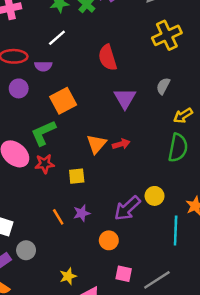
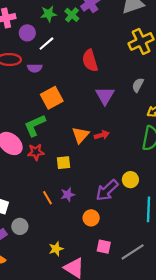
purple circle: (19, 88) -> (27, 33), moved

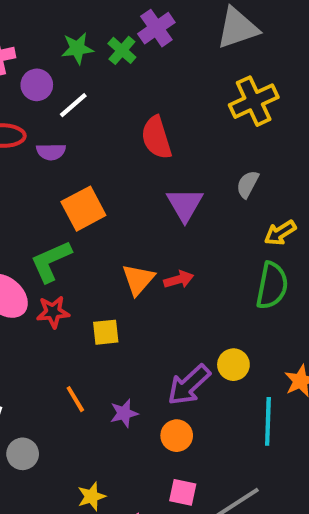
purple star: (68, 195) -> (124, 413), moved
orange circle: (91, 218) -> (177, 436), moved

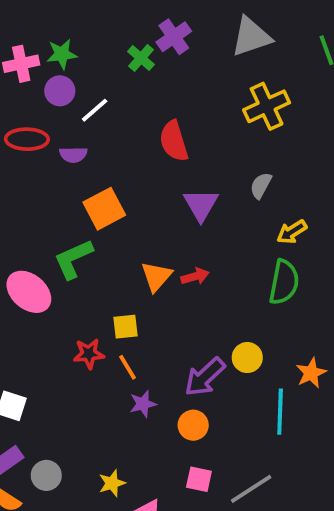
green star: (77, 48) -> (62, 54), moved
red star: (53, 312) -> (89, 354), moved
orange line: (75, 399) -> (127, 367), moved
gray circle: (23, 454) -> (46, 475), moved

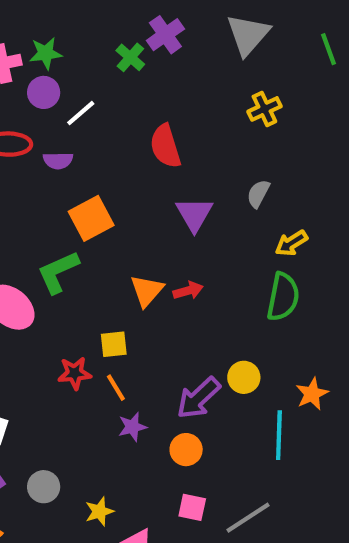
gray triangle: (251, 37) -> (248, 35), turned -30
yellow cross: (267, 106) -> (264, 109), size x0.7
gray circle: (46, 475) -> (44, 487), moved

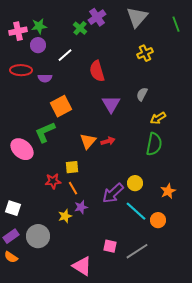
white line: (81, 113) -> (65, 55), moved
cyan line: (279, 435) -> (136, 211), moved, turned -50
orange circle: (186, 450) -> (158, 220), moved
gray circle: (44, 487) -> (38, 236), size x1.5
yellow star: (99, 511) -> (65, 216), moved

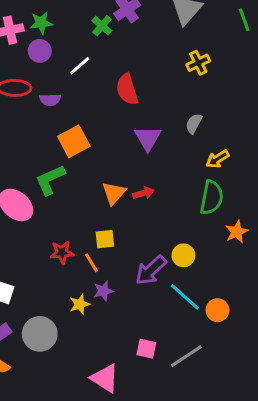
yellow square: (72, 167) -> (105, 239), moved
orange star: (168, 191) -> (237, 232), moved

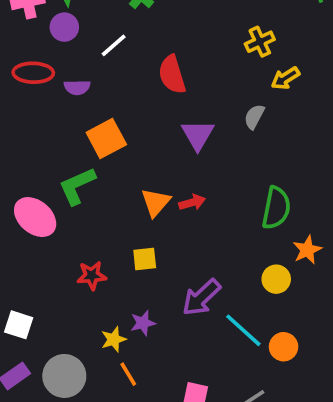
yellow arrow: (217, 159) -> (285, 78), moved
yellow circle: (183, 255) -> (276, 279), moved
orange line: (92, 263) -> (128, 374), moved

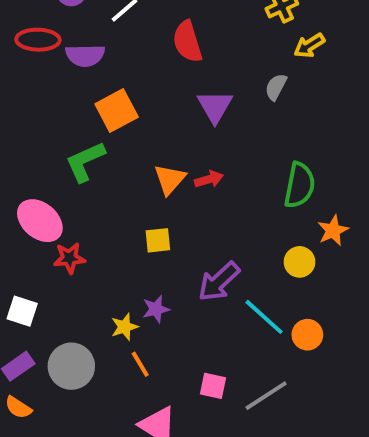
purple semicircle: (77, 87) -> (85, 55), size x1.4
pink ellipse: (35, 217) -> (40, 221), moved
red star: (92, 275) -> (69, 258), moved

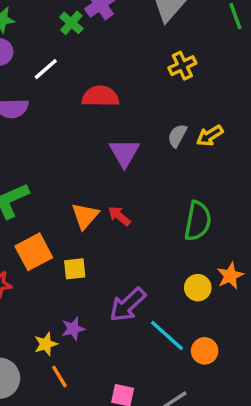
red semicircle: (187, 42) -> (100, 96), turned 108
yellow arrow: (309, 46) -> (210, 136), moved
orange square: (117, 110) -> (34, 252), moved
red arrow: (209, 179) -> (119, 216), turned -125
orange star: (333, 230) -> (230, 276), moved

